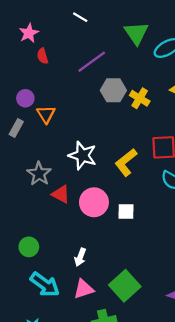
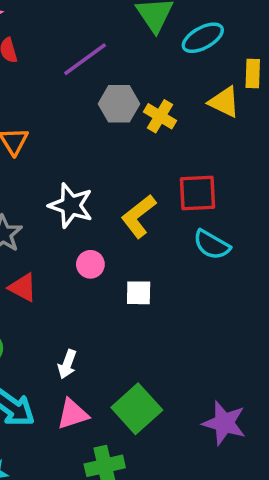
red triangle: (61, 194) -> (23, 287), moved
pink circle: (94, 202) -> (90, 264), moved, size x0.6

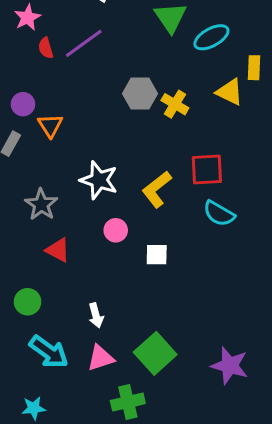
purple line: (85, 59) -> (84, 43), moved
white arrow: (67, 364) -> (96, 315), turned -35

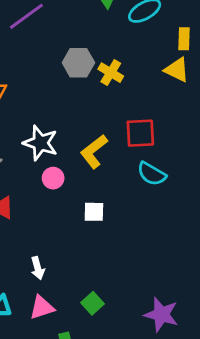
yellow triangle: (230, 92) -> (177, 70), moved
pink circle: (116, 230) -> (53, 178), moved
green square: (155, 353) -> (92, 303), size x0.6

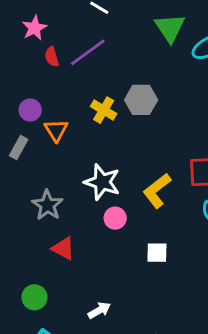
yellow cross: (111, 73) -> (104, 110), moved
white arrow: (38, 268) -> (99, 310), turned -105

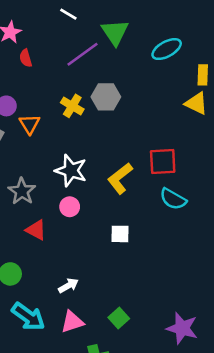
green triangle: (170, 28) -> (115, 32), moved
purple line: (88, 52) -> (83, 54), moved
pink circle: (115, 218) -> (70, 207), moved

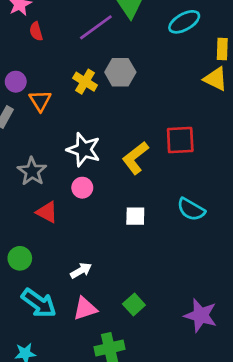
cyan semicircle: (173, 199) -> (191, 209), moved

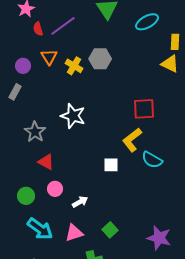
purple line: (96, 27) -> (63, 26), moved
orange triangle: (40, 101) -> (49, 57), moved
yellow L-shape: (135, 158) -> (132, 140), moved
pink circle: (82, 188) -> (55, 189), moved
white arrow: (81, 271) -> (80, 202), moved

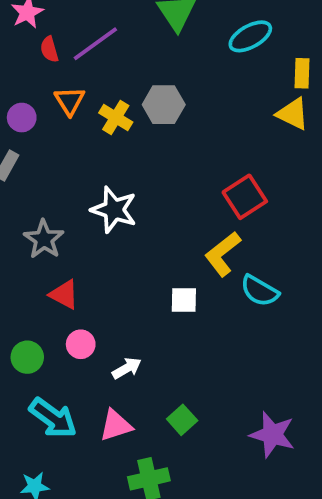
red square: (144, 109) -> (245, 197), turned -30

